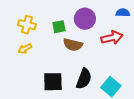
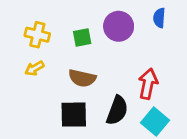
blue semicircle: (123, 13) -> (159, 18), moved, turned -88
red arrow: (112, 38) -> (148, 84), moved, turned -65
brown semicircle: (73, 45) -> (82, 78), moved

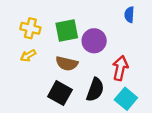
purple circle: (119, 26) -> (94, 41), moved
green square: (82, 37) -> (67, 31), size x1.5
black square: (74, 115) -> (60, 93), turned 30

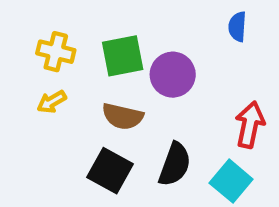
red arrow: (120, 68) -> (250, 125), moved

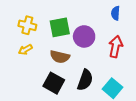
red arrow: (250, 125) -> (116, 47), moved

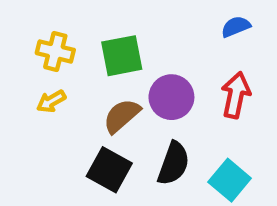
blue semicircle: (116, 13) -> (236, 27), turned 64
purple circle: (84, 36) -> (171, 97), moved
brown semicircle: (60, 57) -> (122, 116), turned 126

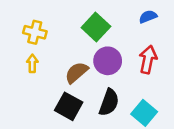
green square: (122, 56) -> (96, 27), moved, turned -36
yellow arrow: (51, 101) -> (32, 63), turned 120

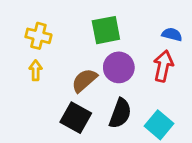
blue semicircle: (148, 17) -> (172, 34), moved, turned 36
green square: (96, 27) -> (106, 30), turned 36

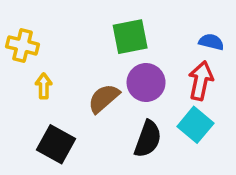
yellow cross: (38, 36) -> (23, 45), moved
black square: (76, 118) -> (56, 144), moved
cyan square: (159, 125) -> (195, 125), moved

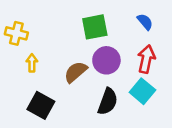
blue semicircle: (211, 42) -> (145, 22), moved, turned 36

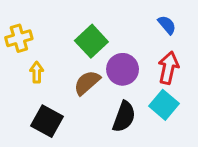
green square: (95, 27) -> (91, 41), moved, turned -32
yellow cross: (16, 33) -> (19, 38), turned -30

